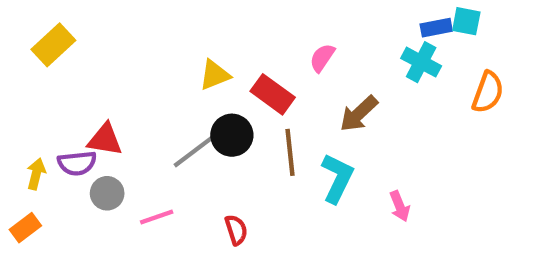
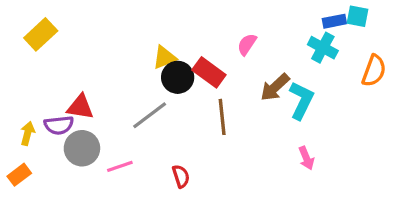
black circle: (232, 135) -> (178, 77), moved
cyan L-shape: (337, 178) -> (301, 100), moved
gray circle: (107, 193) -> (82, 148), size x1.4

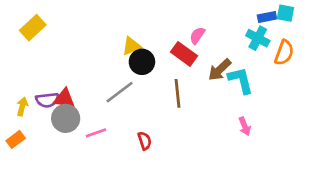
orange semicircle: (374, 71) -> (284, 53), moved
red rectangle: (209, 72) -> (184, 54), moved
cyan L-shape: (301, 100) -> (241, 80), turned -40
red triangle: (80, 107) -> (64, 99), moved

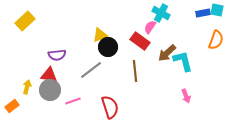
cyan cross: (258, 38) -> (161, 13), moved
purple semicircle: (47, 100) -> (57, 55), moved
yellow arrow: (22, 107) -> (27, 87), moved
red semicircle: (145, 141) -> (110, 107), size x1.6

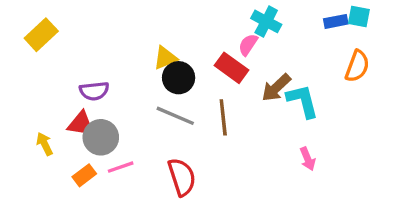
gray line: (91, 70) -> (175, 116), moved, turned 60
yellow arrow: (27, 87) -> (45, 144), turned -40
gray circle: (50, 90) -> (101, 137), moved
orange rectangle: (12, 106) -> (84, 175), moved

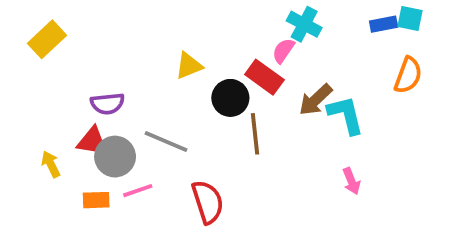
black circle: (179, 78) -> (230, 98), moved
gray line: (175, 116) -> (166, 141), moved
orange rectangle: (84, 175) -> (96, 200), turned 35

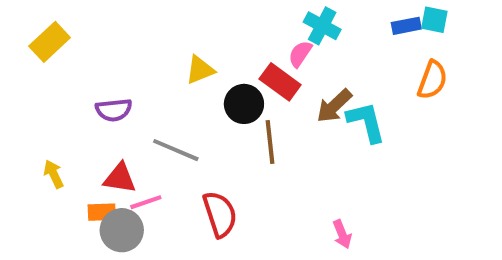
red triangle: (92, 141) -> (120, 178), moved
gray circle: (115, 157) -> (122, 230), moved
pink arrow: (351, 181) -> (342, 234), moved

